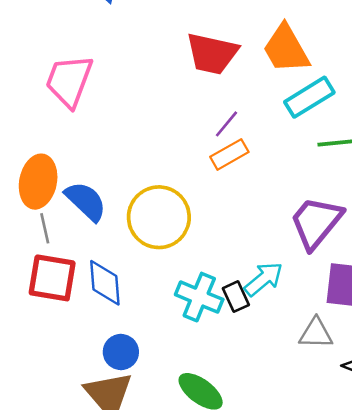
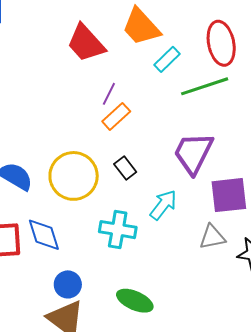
red trapezoid: (212, 54) -> (86, 43), turned 48
cyan rectangle: (309, 97) -> (167, 59), size x0.7
black rectangle: (236, 297) -> (125, 168), moved

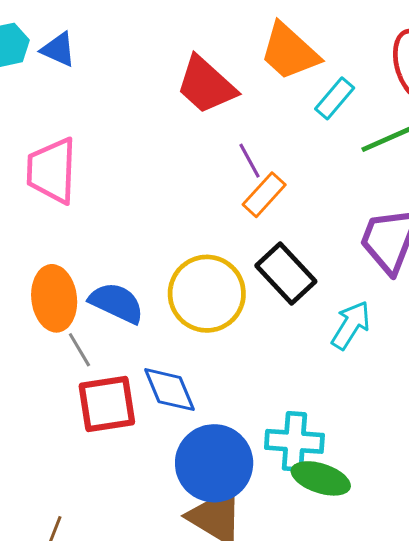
purple line: (109, 94) -> (249, 161), turned -50
black rectangle: (125, 168) -> (286, 274), size x1.6
cyan cross: (118, 230) -> (294, 441), moved
blue circle: (68, 284) -> (214, 463), size x1.8

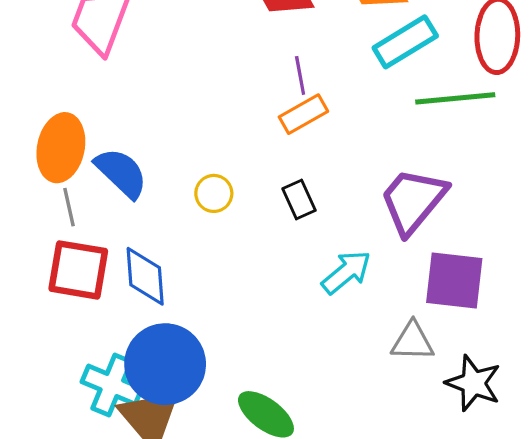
cyan rectangle: (335, 98) -> (405, 42), size x1.4
black rectangle: (286, 274) -> (299, 200), size x0.6
yellow circle: (207, 294) -> (214, 193), size x0.5
cyan cross: (294, 441) -> (112, 385), moved

